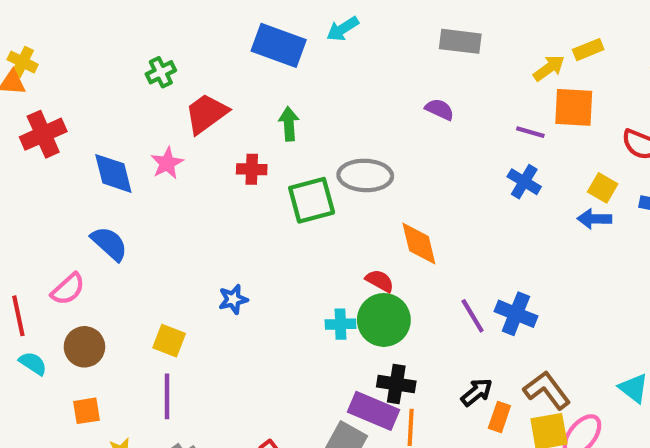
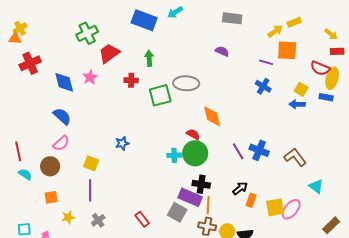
yellow cross: (23, 62) -> (20, 28), turned 32
green cross: (161, 72) -> (87, 33), size x1.5
pink semicircle: (68, 289) -> (61, 143), moved
brown L-shape: (547, 390) -> (295, 157), moved

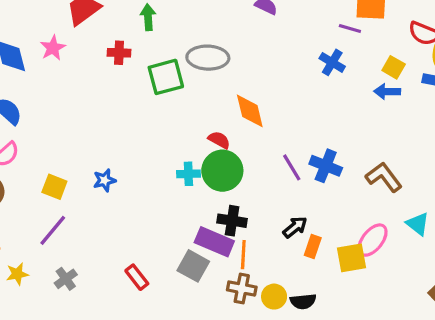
purple line: (266, 62) -> (350, 29), moved
blue star: (122, 143) -> (104, 180), moved
purple line: (90, 190) -> (53, 230), turned 40
pink ellipse: (291, 209) -> (373, 240), moved

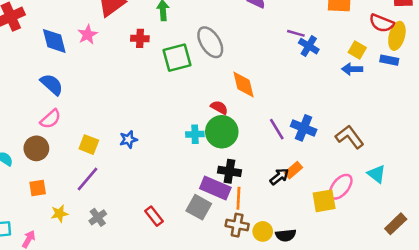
purple line: (350, 29) -> (296, 33), moved
gray ellipse: (208, 58) -> (210, 42), turned 56
orange rectangle: (313, 247) -> (293, 170), moved, turned 30

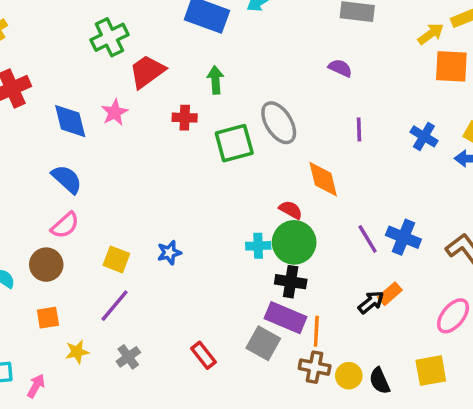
purple line: (296, 33) -> (359, 130), moved, turned 72
blue cross: (309, 46) -> (424, 136), moved
black cross: (229, 171) -> (291, 282), moved
yellow square: (324, 201) -> (431, 371), moved
black semicircle: (286, 235) -> (380, 381), turned 72

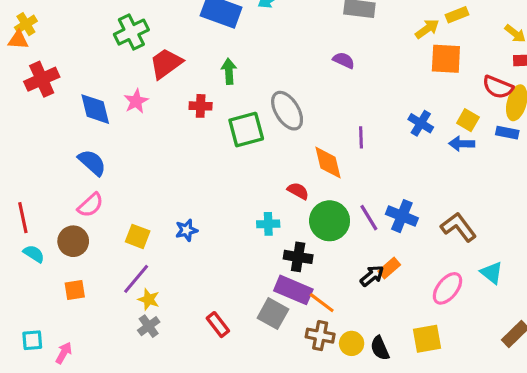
purple line: (359, 130) -> (361, 137), moved
green circle: (294, 242) -> (330, 221), moved
orange line: (316, 331) -> (322, 303), turned -56
yellow star: (77, 352) -> (149, 299), moved, turned 30

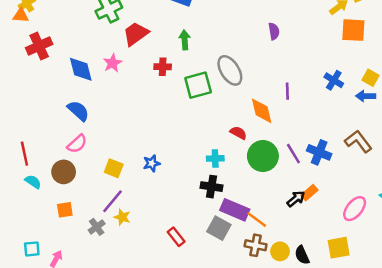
purple semicircle: (344, 60) -> (274, 31), turned 56
brown L-shape: (459, 227) -> (358, 141), moved
black cross: (298, 257) -> (212, 187), moved
gray cross: (149, 326) -> (97, 227), moved

